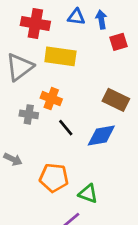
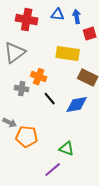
yellow rectangle: (60, 56) -> (68, 54), moved
orange pentagon: (54, 178) -> (27, 137), moved

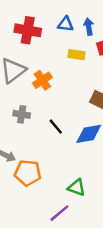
yellow rectangle: (68, 54) -> (76, 55), moved, size x0.6
orange cross: (39, 77) -> (42, 80), moved, turned 35

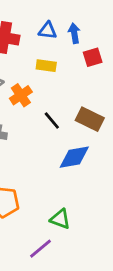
yellow rectangle: (76, 55) -> (46, 66), moved
black line: (56, 127) -> (52, 121), moved

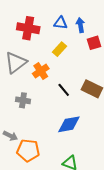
yellow rectangle: (46, 66) -> (60, 49), turned -56
blue diamond: (74, 157) -> (69, 124), moved

